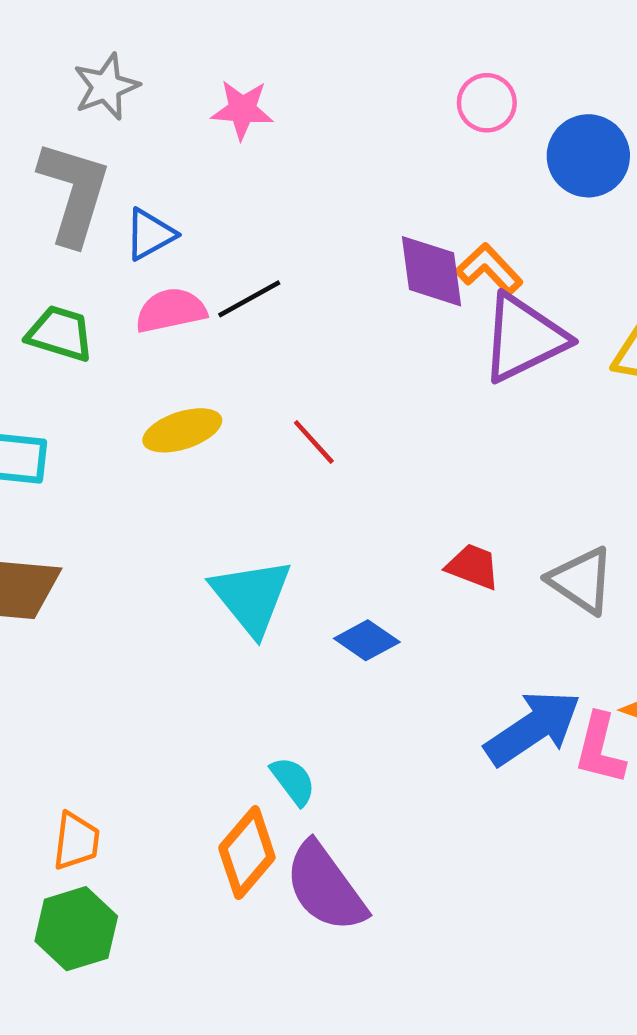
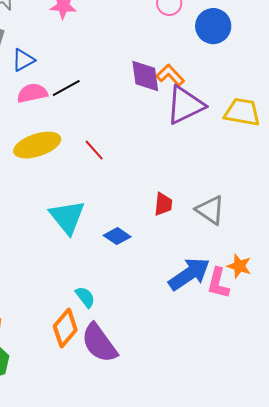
yellow ellipse: (182, 430) -> (37, 145), size x1.4
red trapezoid: (473, 566) -> (163, 204), turned 75

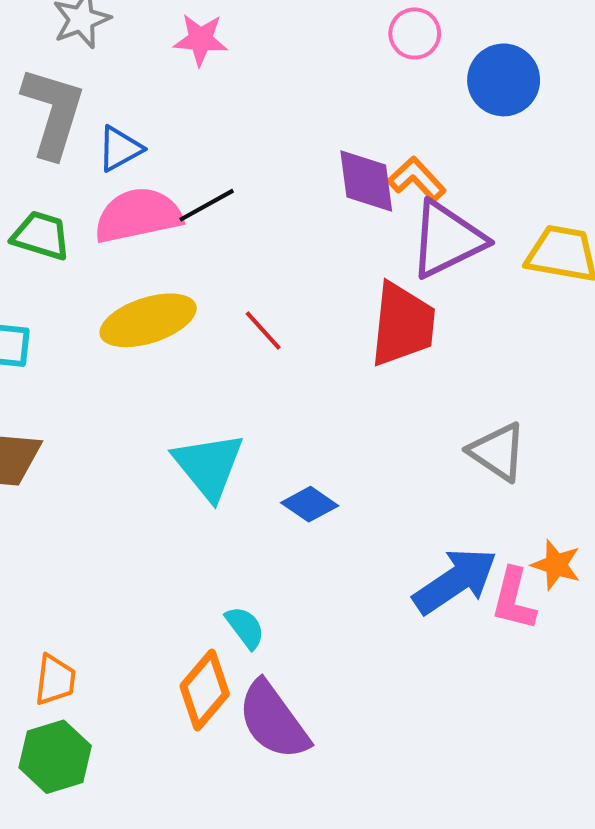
pink semicircle: (32, 93) -> (138, 215), size x1.4
red trapezoid: (163, 204) -> (403, 324), moved, size x1.8

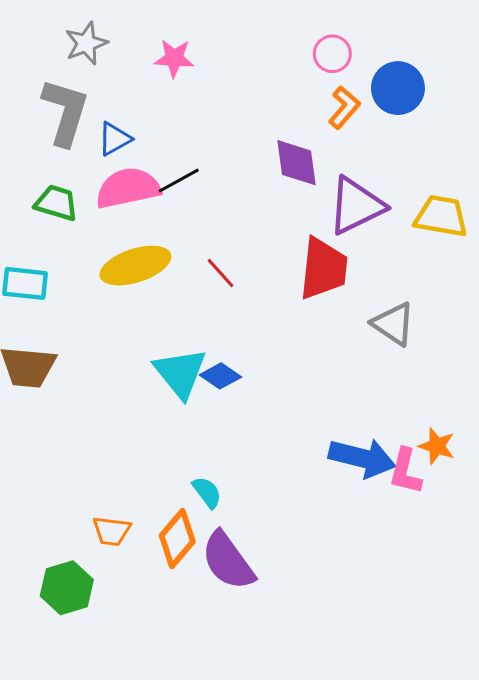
orange L-shape: (417, 179) -> (344, 107), moved, turned 84
gray triangle: (498, 452) -> (393, 324), moved
blue diamond: (310, 504) -> (220, 376), moved
blue arrow: (455, 581) -> (362, 458), turned 48
orange trapezoid: (55, 680) -> (112, 531), moved, turned 90

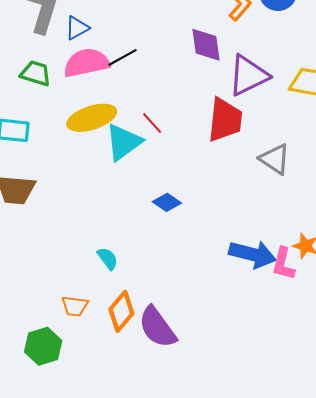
cyan triangle: (180, 373) -> (123, 142), moved, turned 33
blue diamond: (220, 376) -> (167, 202), moved
cyan semicircle: (207, 492) -> (108, 258), moved

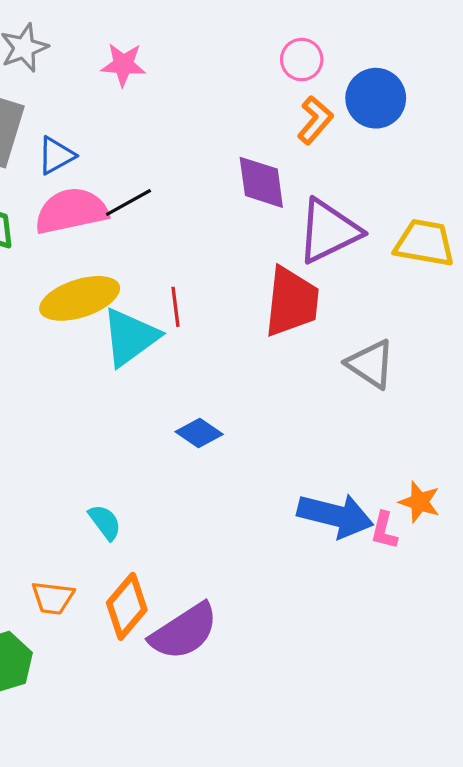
red line: (152, 123) -> (176, 307), turned 35
pink L-shape: (283, 264) -> (384, 531), size x0.7
purple semicircle: (157, 327) -> (184, 631), turned -87

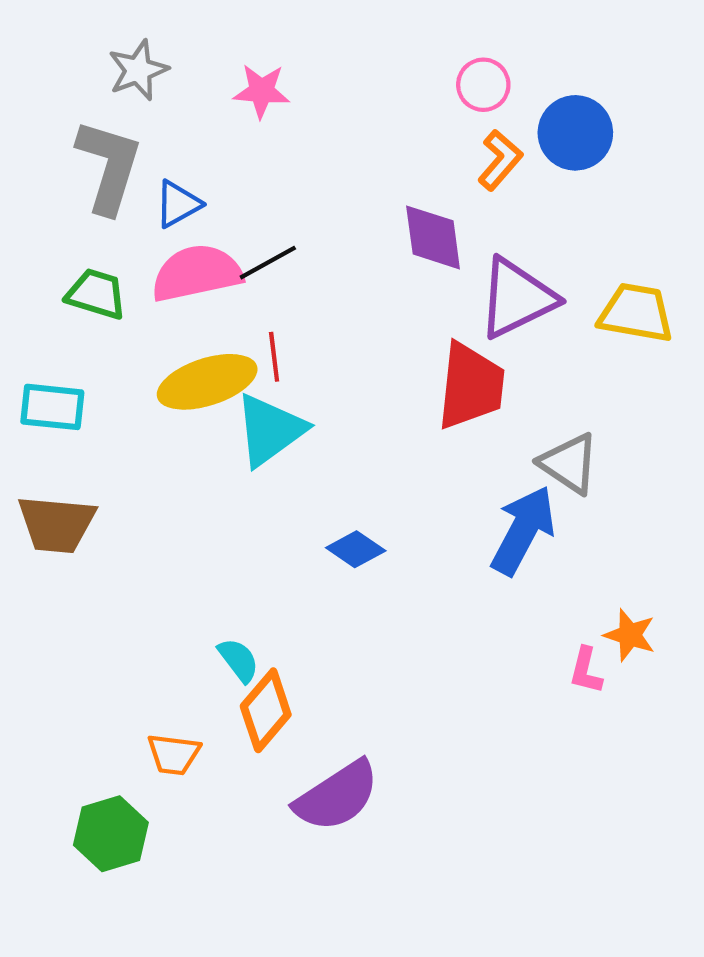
red line: (176, 307) -> (274, 357), moved
blue arrow: (335, 515) -> (523, 530), moved, turned -76
orange diamond: (127, 606) -> (266, 710), moved

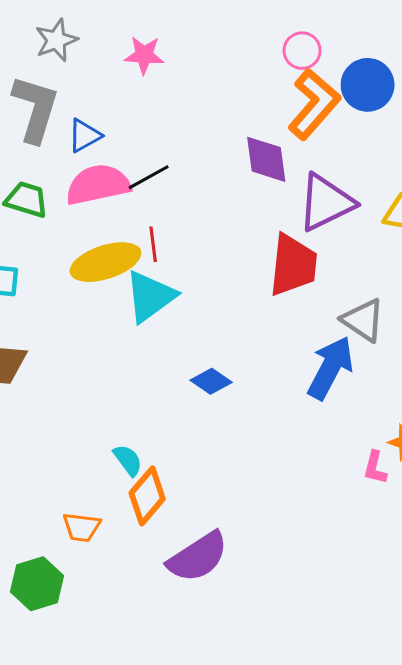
orange L-shape: (500, 160) -> (314, 104), size x1.6

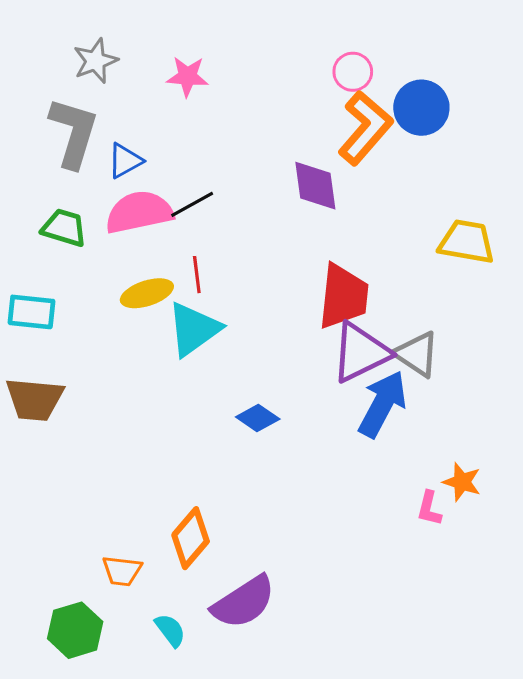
purple triangle: (326, 203) -> (361, 353), moved
yellow ellipse: (105, 262) -> (147, 293), size x0.7
cyan semicircle: (128, 460) -> (170, 630), moved

